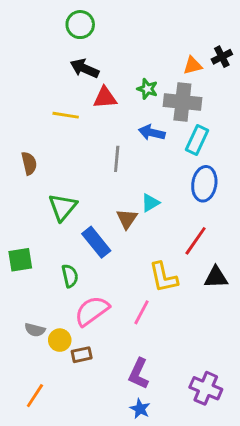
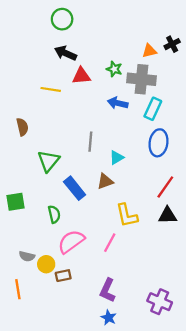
gray line: (117, 159) -> (90, 142), moved
brown triangle: (127, 219) -> (105, 181), moved, turned 36
red line: (196, 241) -> (165, 187), moved
orange line: (35, 396) -> (18, 289), moved, turned -42

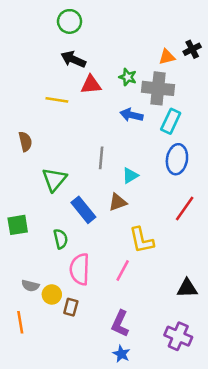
black triangle: (168, 215) -> (187, 288), moved
pink semicircle: (71, 242) -> (80, 269), turned -52
brown rectangle: (63, 276) -> (71, 307), turned -63

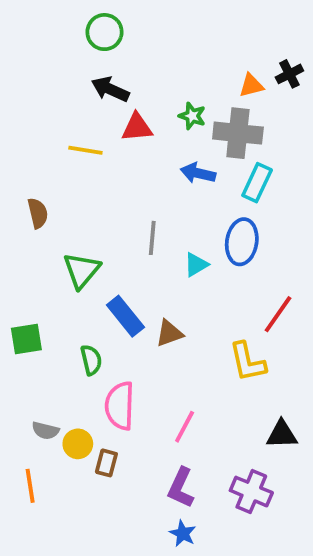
blue ellipse: (177, 159) -> (242, 242), moved
brown triangle: (118, 202) -> (169, 333), moved
yellow L-shape: (142, 240) -> (248, 362), moved
pink line: (123, 270) -> (185, 427), moved
purple cross: (178, 336) -> (251, 492), moved

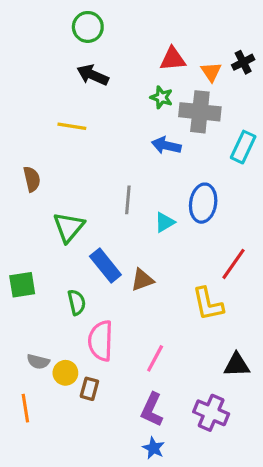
orange triangle: (251, 85) -> (211, 72), turned -50
red triangle: (137, 127) -> (173, 59), moved
cyan rectangle: (257, 183) -> (243, 147), moved

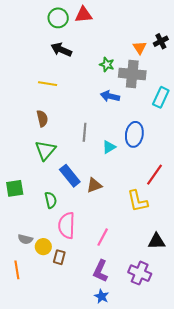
red triangle: (173, 59) -> (84, 15), moved
brown semicircle: (32, 179) -> (42, 119), moved

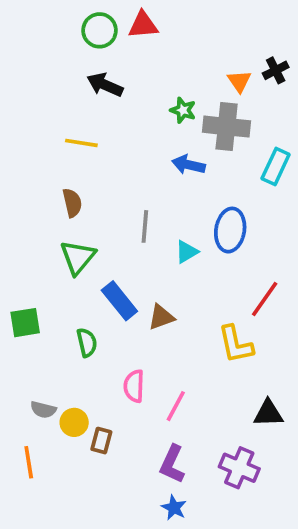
pink semicircle: (67, 225) -> (134, 386), moved, size x0.7

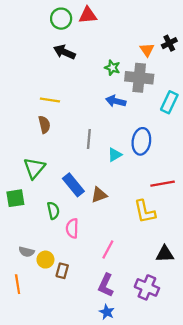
yellow line: (81, 143) -> (50, 100), moved
green triangle: (78, 257) -> (34, 168), moved
red line: (265, 299) -> (163, 184), turned 45
pink semicircle: (134, 386) -> (72, 228), moved

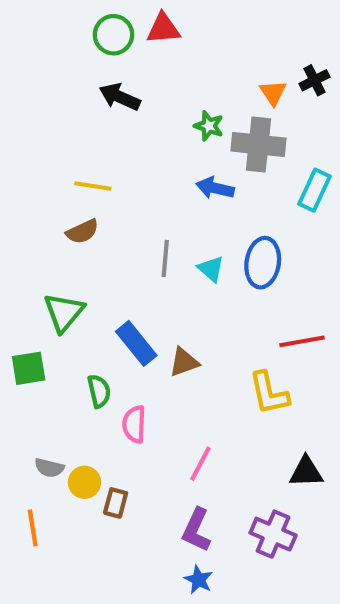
brown semicircle: (44, 125) -> (82, 232), turned 78
cyan triangle: (115, 155) -> (211, 269), moved, turned -48

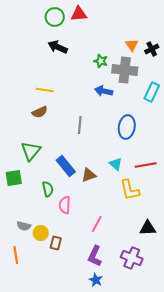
black cross: (314, 80) -> (152, 49), moved
cyan triangle: (211, 269) -> (116, 164), moved

